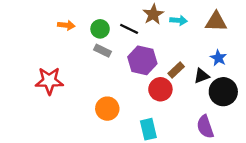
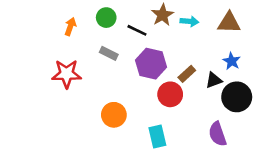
orange arrow: (66, 25) -> (70, 27), turned -77
green circle: (100, 29) -> (106, 18), moved
red star: (49, 81) -> (67, 74), moved

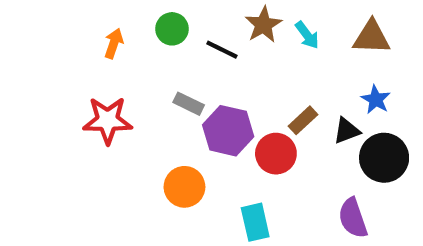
cyan arrow: (189, 21) -> (307, 35), turned 48
gray rectangle: (109, 53) -> (189, 104), moved
purple hexagon: (151, 64) -> (228, 131), moved

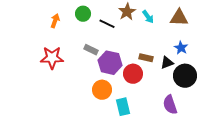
brown rectangle: (303, 120) -> (146, 58), turned 56
orange circle: (184, 187) -> (102, 90), moved

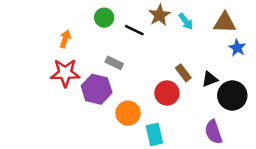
orange arrow: (55, 21) -> (65, 39), moved
blue star: (181, 48) -> (237, 48), moved
brown rectangle: (146, 58) -> (183, 73), turned 40
purple hexagon: (110, 63) -> (97, 89), moved

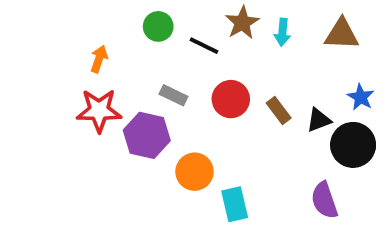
cyan arrow: (186, 21) -> (282, 32), turned 42
blue star: (237, 48) -> (361, 97), moved
red circle: (167, 93) -> (231, 99), moved

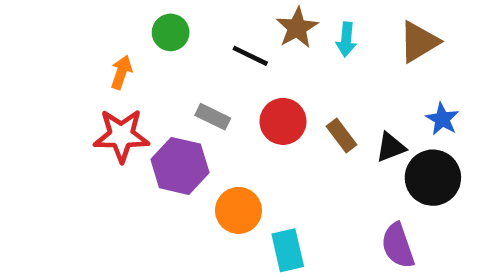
green circle: (158, 26) -> (171, 32), moved
brown triangle: (342, 34) -> (419, 42), turned -33

